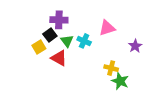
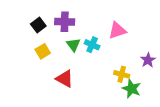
black square: (50, 35) -> (38, 25), moved
purple star: (135, 46) -> (148, 60), moved
red triangle: (59, 58) -> (65, 79), moved

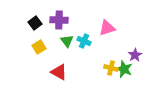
green star: (132, 89) -> (124, 69), moved

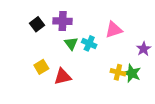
yellow square: (39, 47) -> (41, 67), moved
purple star: (135, 55) -> (144, 49), moved
red triangle: (59, 72) -> (63, 76), turned -42

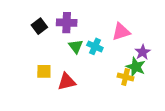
purple star: (144, 49) -> (143, 52), moved
yellow square: (41, 67) -> (44, 71), turned 32
green star: (132, 73) -> (136, 67), moved

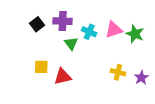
cyan cross: (95, 46) -> (89, 32), moved
purple star: (143, 52) -> (141, 78), moved
green star: (136, 67) -> (135, 34), moved

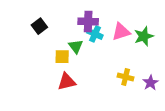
purple cross: (63, 21) -> (88, 22), moved
green star: (135, 34) -> (144, 36), turned 30
yellow square: (41, 67) -> (62, 57), moved

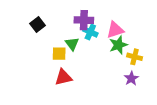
green star: (144, 36) -> (118, 45), moved
yellow cross: (126, 77) -> (135, 57), moved
purple star: (150, 83) -> (131, 78), moved

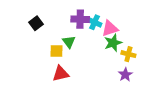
cyan cross: (90, 32) -> (95, 22), moved

